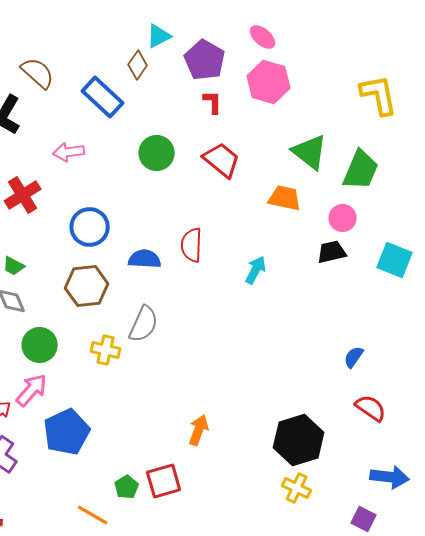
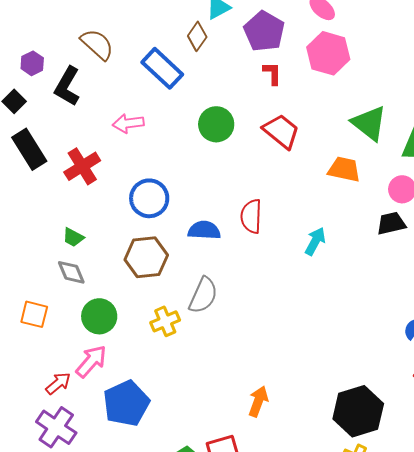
yellow cross: (106, 350) -> (165, 321), turned -36

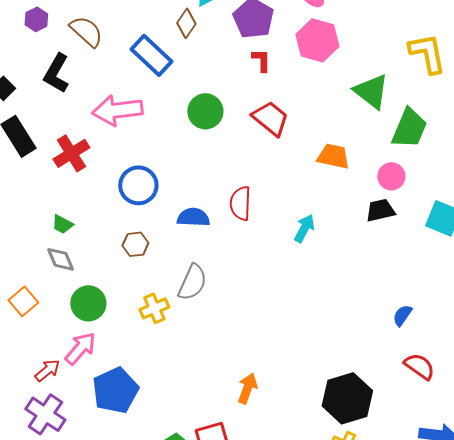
purple hexagon: (32, 63) -> (36, 19), moved
pink arrow: (128, 123) -> (117, 110), size x1.6
green triangle: (369, 123) -> (371, 91), moved
brown hexagon: (146, 257) -> (135, 244), size x0.6
orange square: (34, 314) -> (23, 301), turned 36

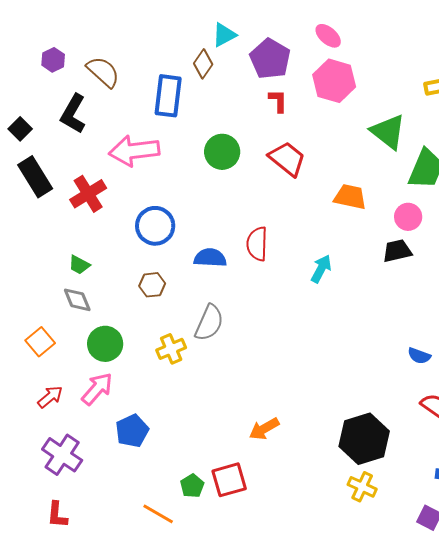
blue rectangle: (151, 55) -> (168, 96), turned 54
blue semicircle: (402, 315) -> (419, 356), turned -105
red arrow: (47, 370) -> (50, 397), moved
orange arrow: (247, 388) -> (264, 429), turned -140
blue pentagon: (115, 390) -> (132, 431), size x0.7

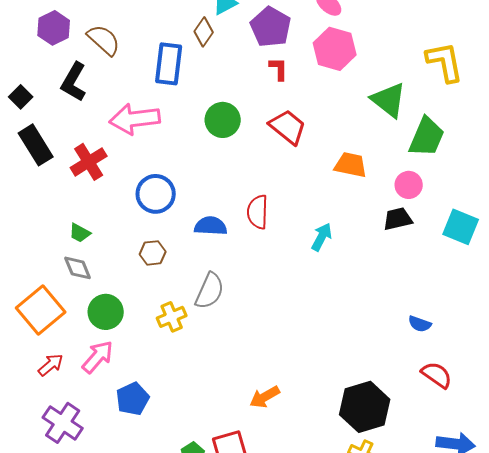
purple hexagon: (53, 60) -> (54, 28), size x1.4
orange square: (40, 342) -> (41, 310), size x1.6

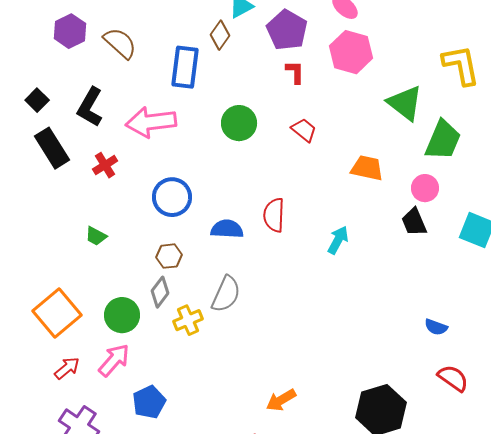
black L-shape: (74, 82) -> (90, 107), moved
red trapezoid: (288, 127) -> (304, 130), size x0.7
red cross: (89, 162) -> (105, 165), size x0.7
black trapezoid: (398, 219) -> (414, 222), turned -100
gray diamond: (78, 268) -> (160, 292), moved, turned 60

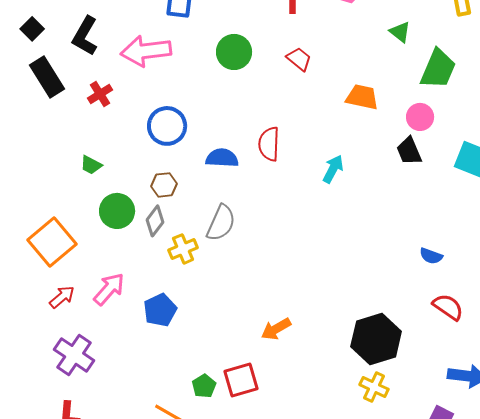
green triangle: (405, 103) -> (400, 32), size x0.6
green circle: (122, 315) -> (117, 211), moved
blue pentagon: (149, 402) -> (160, 310), moved

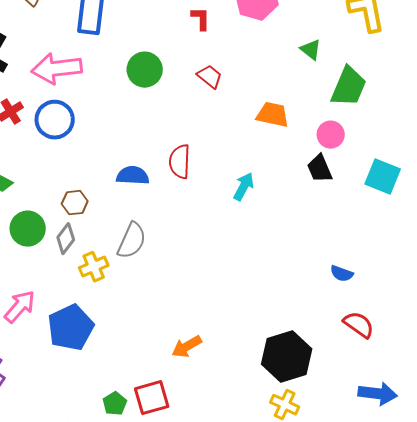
blue circle: (167, 126) -> (55, 120), moved
blue pentagon: (160, 310) -> (71, 328), size x1.4

